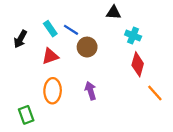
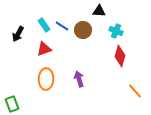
brown circle: (87, 47) -> (83, 30), moved
orange line: (155, 93) -> (135, 91), moved
green rectangle: (26, 115) -> (12, 104), moved

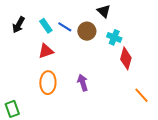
black triangle: (99, 11) -> (104, 11), turned 40
cyan cross: (116, 31) -> (114, 37), moved
black arrow: (18, 34) -> (19, 25), moved

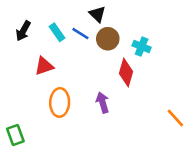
black triangle: (104, 11) -> (97, 14), moved
red triangle: (46, 51) -> (44, 66), moved
red diamond: (126, 58) -> (126, 73), moved

